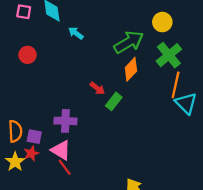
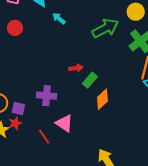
red circle: (27, 55) -> (15, 28), moved
orange diamond: (131, 69) -> (102, 99), moved
red arrow: (97, 88) -> (76, 68), turned -48
pink triangle: (61, 150) -> (64, 123), moved

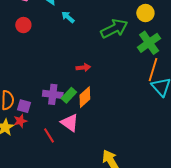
green rectangle: (90, 80) -> (69, 95), moved
orange diamond: (102, 99) -> (85, 97), moved

